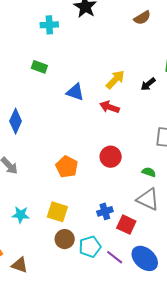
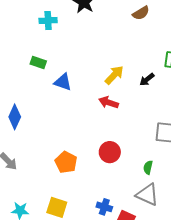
blue triangle: (75, 92) -> (63, 82), moved
green semicircle: (149, 172) -> (148, 167), turned -96
blue cross: (105, 211) -> (104, 207), turned 35

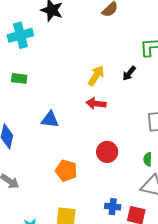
cyan cross: (48, 21) -> (20, 35), size x1.4
blue triangle: (63, 82) -> (50, 120), moved

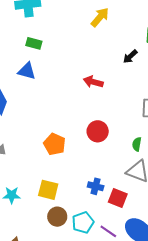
yellow arrow: (96, 75) -> (100, 17), moved
green rectangle: (19, 78) -> (34, 43), moved
blue triangle: (50, 120) -> (27, 71), moved

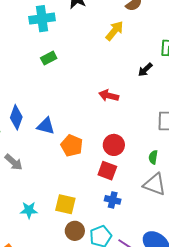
green rectangle: (34, 43) -> (49, 58), turned -42
blue triangle: (27, 71) -> (46, 126), moved
orange pentagon: (55, 144) -> (72, 146), moved
red square: (118, 198) -> (107, 171), moved

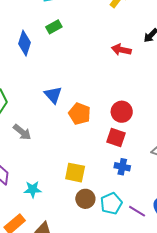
red arrow: (109, 96) -> (121, 50), moved
blue diamond: (16, 117) -> (24, 43), moved
blue triangle: (46, 126) -> (53, 95), turned 36
cyan star: (29, 210) -> (33, 189), moved

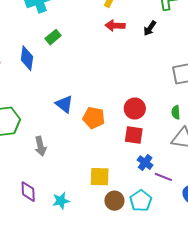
red arrow: (121, 50) -> (115, 26), moved
gray arrow: (22, 132) -> (40, 146), turned 48
blue cross: (122, 167) -> (145, 163), turned 35
purple line: (137, 211) -> (163, 177), moved

